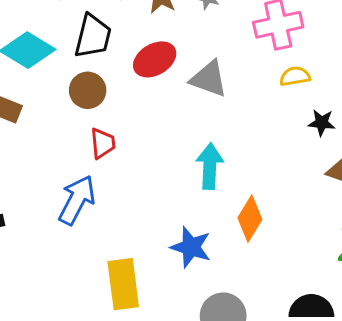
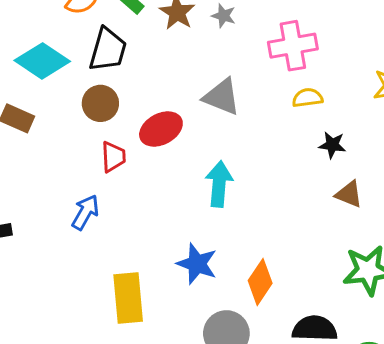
red ellipse: (155, 59) -> (161, 129), moved
blue arrow: (77, 200) -> (85, 212), size x0.7
orange diamond: (250, 219) -> (260, 282), moved

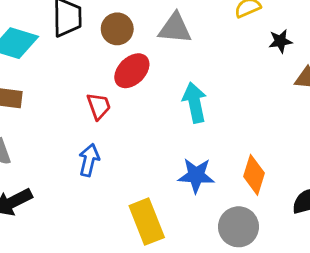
brown circle: (100, 103) -> (117, 29), moved

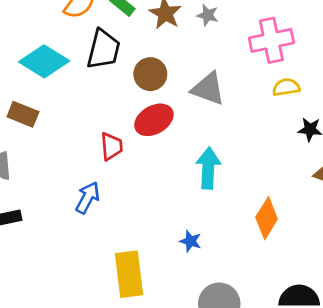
blue star: (196, 175) -> (190, 241), size x0.6
orange diamond: (254, 175) -> (267, 218), moved

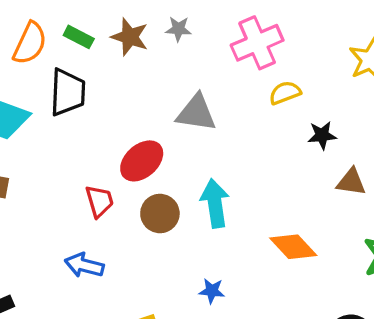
brown circle: (150, 74) -> (160, 214), moved
blue arrow: (88, 198) -> (84, 265), turned -92
orange diamond: (267, 218) -> (293, 247), turned -63

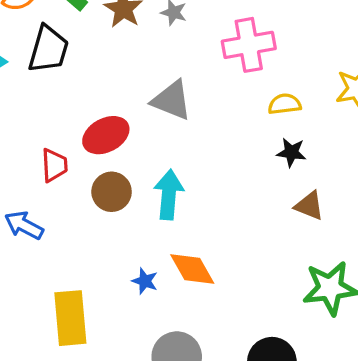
yellow semicircle: (285, 93) -> (285, 104), moved
orange diamond: (293, 247) -> (192, 269), moved

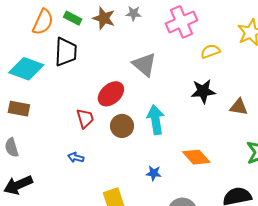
gray triangle: (172, 100) -> (144, 65), turned 32
black star: (291, 152) -> (203, 91), moved, size x1.4
blue arrow: (24, 225) -> (76, 157), size x0.7
orange diamond: (192, 269) -> (196, 157), moved

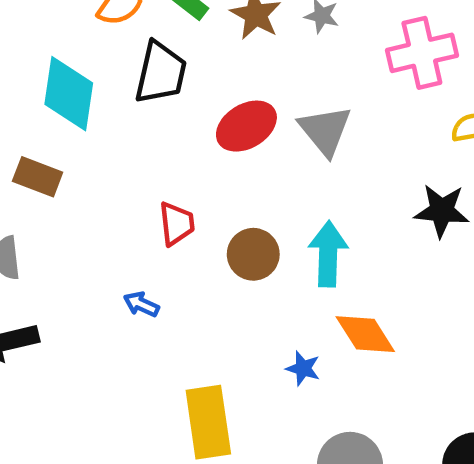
cyan diamond: (26, 69) -> (69, 94), turned 68
red ellipse: (111, 94) -> (246, 126), moved
orange diamond: (196, 157) -> (365, 334), moved

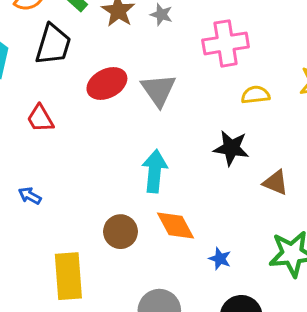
red trapezoid: (177, 224) -> (40, 118), moved, turned 152
brown circle: (253, 254) -> (120, 232), moved
blue star: (303, 368) -> (220, 259), moved

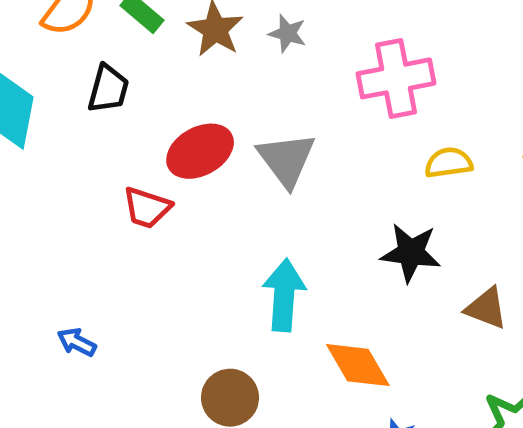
black trapezoid: (53, 45) -> (108, 89), size x0.7
red trapezoid: (40, 118) -> (147, 208), moved, turned -40
orange diamond: (175, 226) -> (358, 365), moved

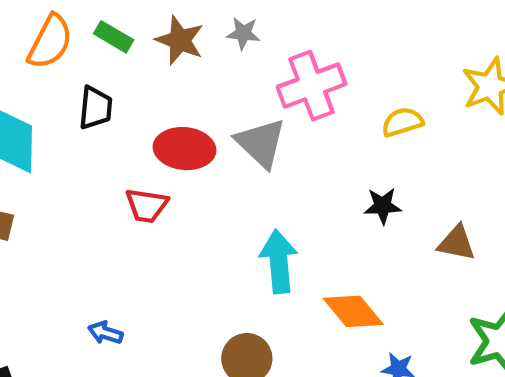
pink cross: (396, 78) -> (311, 86), moved
red ellipse: (200, 151) -> (184, 149), turned 44
black star: (411, 253) -> (383, 206), size x0.7

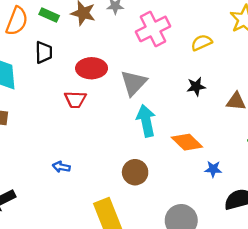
gray triangle: (261, 143) -> (134, 83), moved, turned 36

